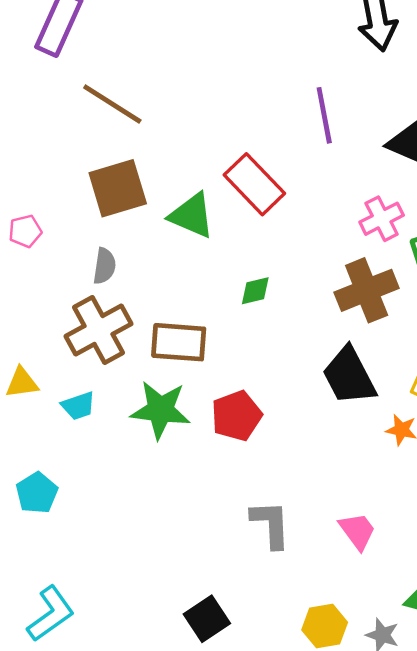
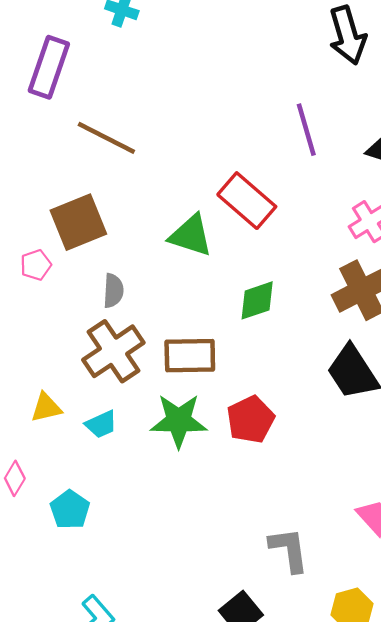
brown square: (118, 188) -> (78, 222), moved
green diamond: (255, 291) -> (257, 300), size x1.4
gray L-shape: (271, 524) -> (289, 550), moved

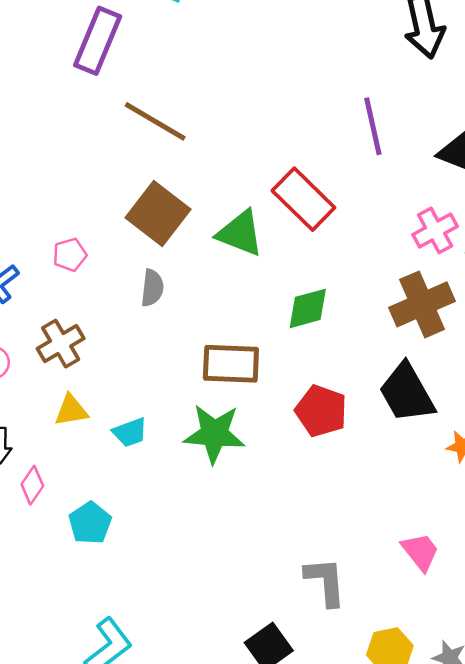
brown square: (78, 222) -> (158, 214), moved, turned -34
brown cross: (113, 351) -> (61, 344), moved, size x0.7
red pentagon: (251, 420) -> (321, 411), moved, turned -30

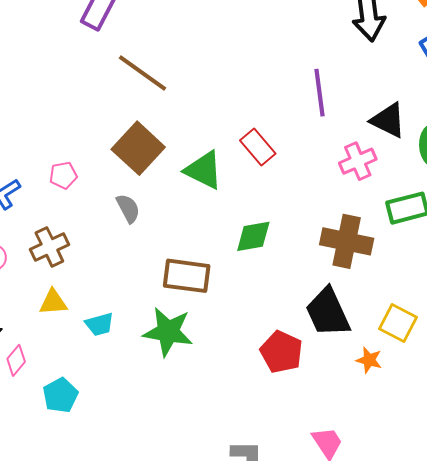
red rectangle: (303, 199) -> (258, 147), size x0.7
pink cross: (435, 230) -> (358, 161), moved
gray semicircle: (152, 288) -> (128, 208), turned -40
brown cross: (422, 304) -> (347, 241), turned 30
red pentagon: (321, 411) -> (281, 352), moved

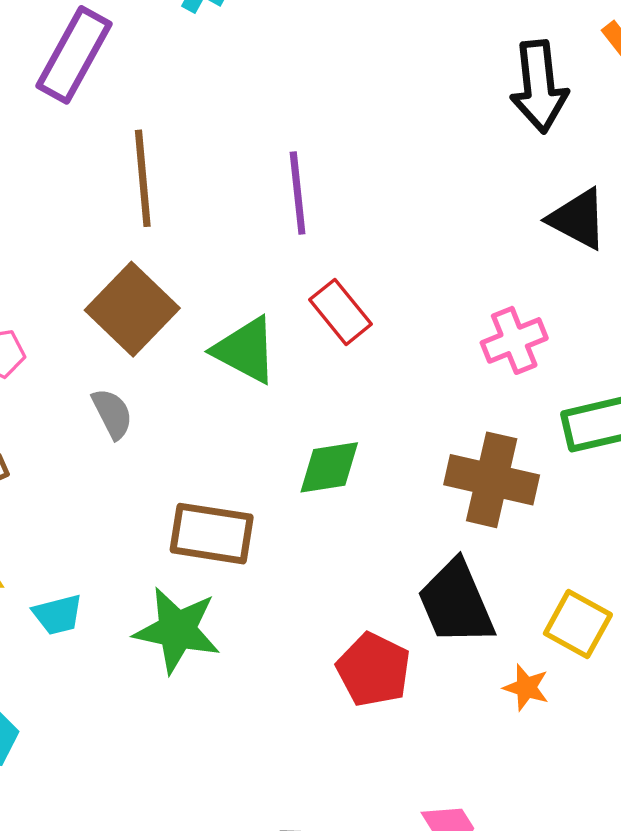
brown line: (142, 73) -> (143, 178), turned 48
purple line: (320, 93) -> (298, 193), moved
black triangle: (388, 120) -> (578, 219), moved

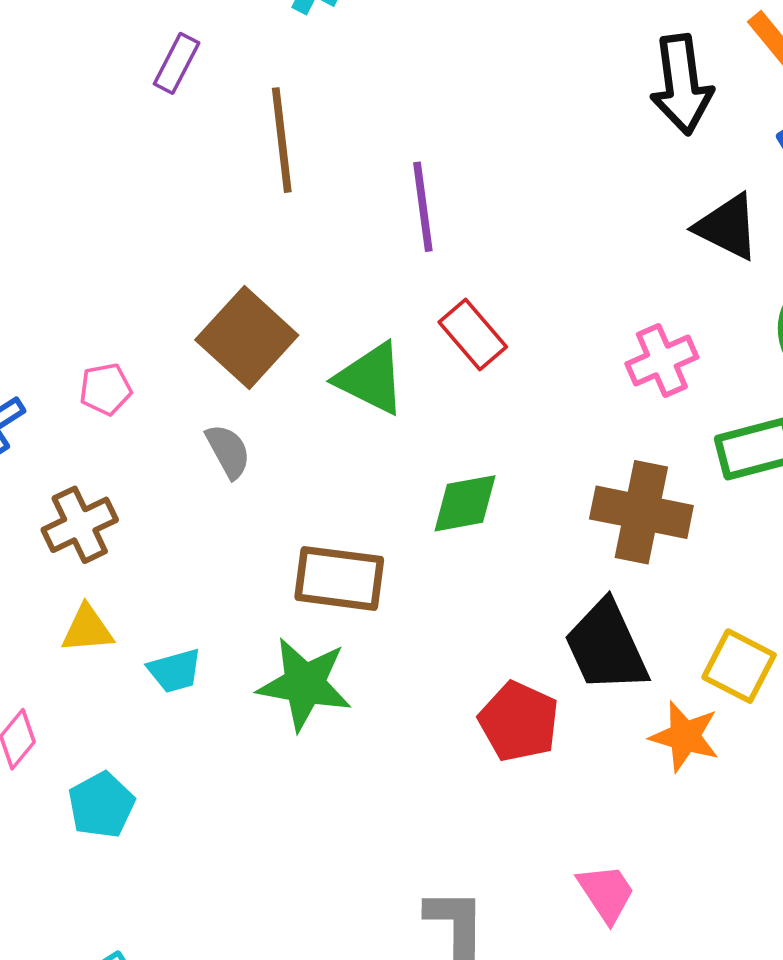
purple rectangle: (74, 55) -> (177, 63), size x0.6
brown line: (143, 178) -> (282, 140), moved
orange star: (526, 687) -> (685, 736), size x1.4

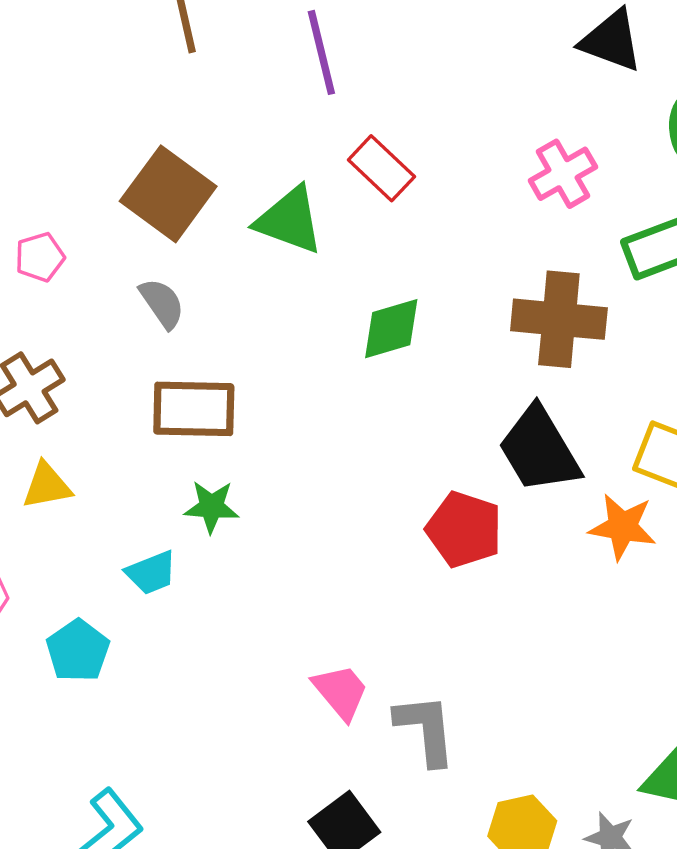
brown rectangle: (339, 578) -> (194, 409), moved
cyan trapezoid: (175, 671) -> (151, 573), moved
green star: (305, 684) -> (211, 507), moved, size x0.6
pink trapezoid: (606, 893) -> (341, 692), moved

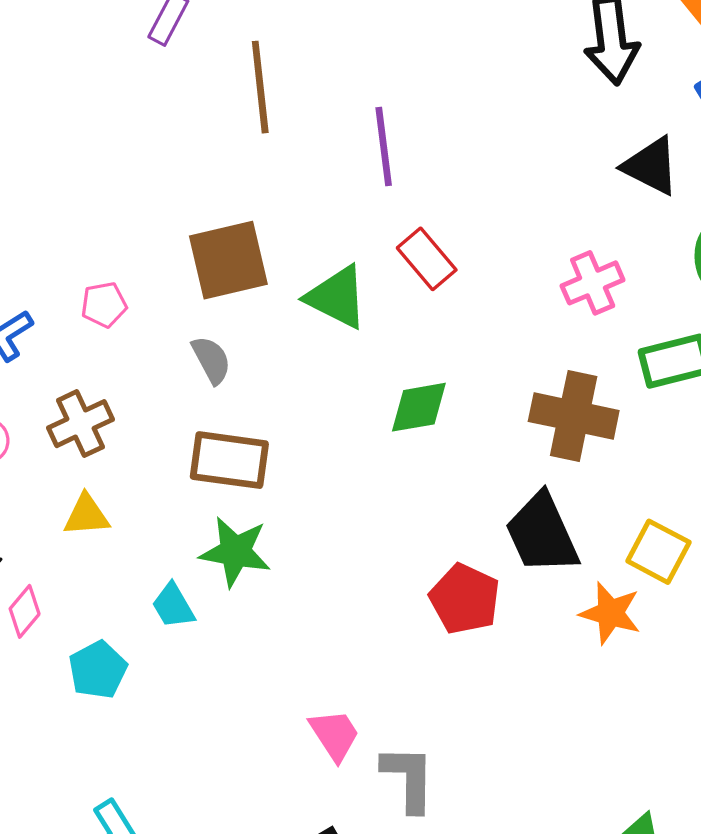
brown square: (168, 194) -> (228, 260), turned 34
green star: (211, 507) -> (235, 552), size x1.4
cyan trapezoid: (151, 573) -> (173, 606), turned 75

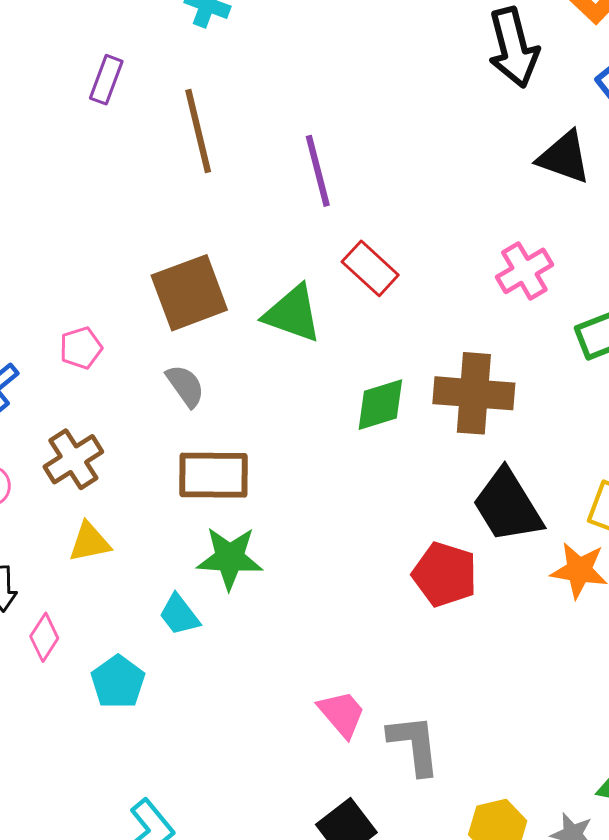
brown cross: (574, 416) -> (474, 393), moved

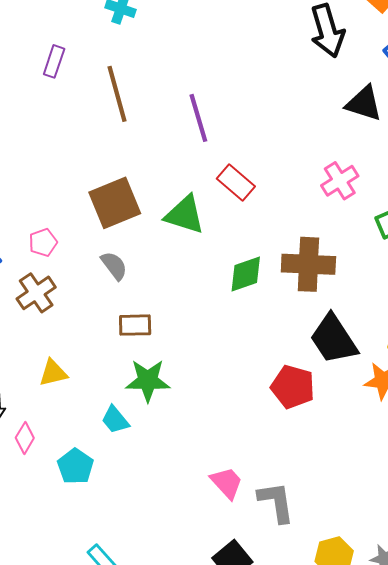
brown cross: (73, 459) -> (36, 293), moved
brown rectangle: (214, 475) -> (135, 325), size x0.7

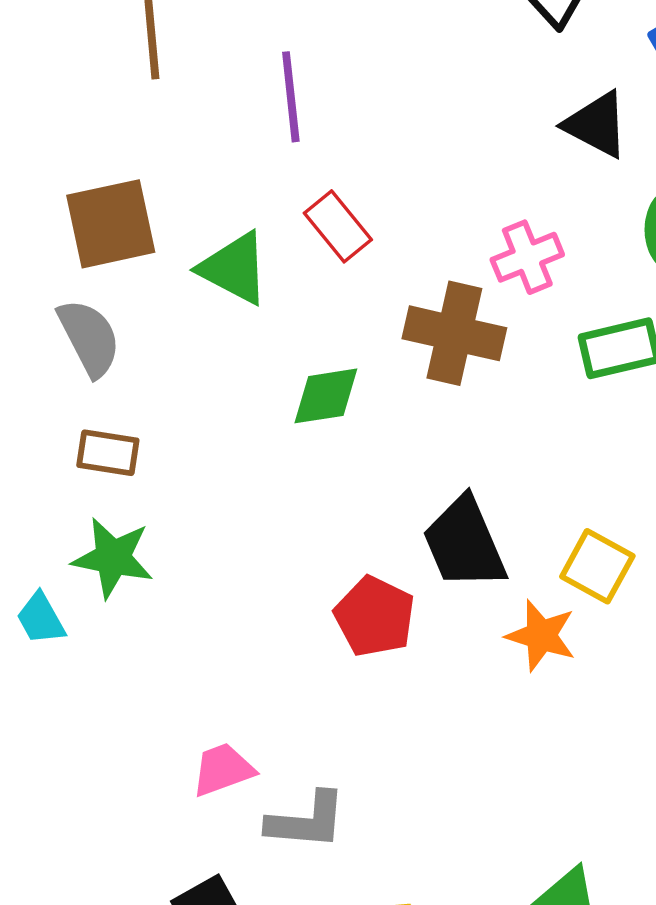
brown cross: (308, 264) -> (454, 333), moved
gray semicircle: (114, 266) -> (89, 338), size x1.4
pink trapezoid: (227, 483) -> (223, 770), turned -78
gray L-shape: (276, 502) -> (307, 821), turned 93

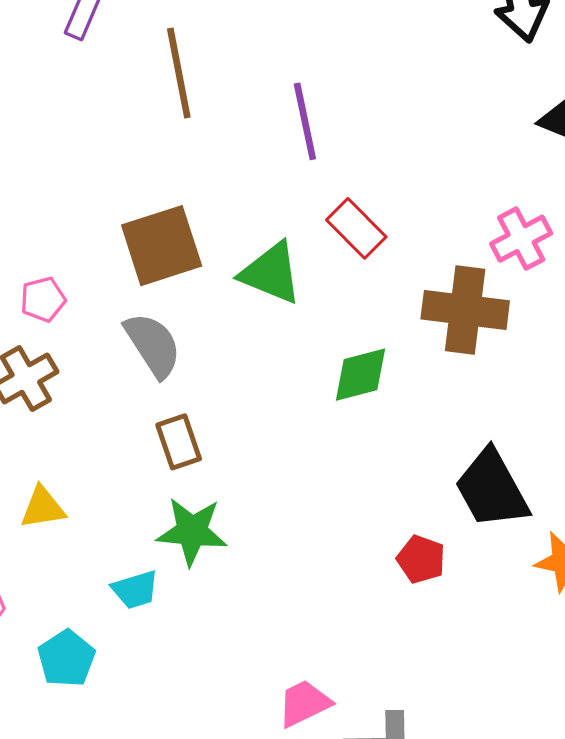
brown rectangle: (108, 453) -> (179, 442), turned 68
red pentagon: (375, 616) -> (421, 559), size x0.7
cyan trapezoid: (41, 619) -> (135, 590), turned -72

